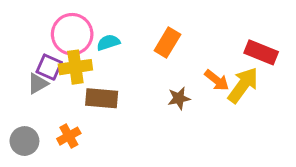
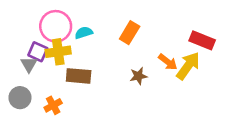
gray triangle: (38, 84) -> (29, 64), turned -30
gray circle: (24, 141) -> (20, 98), moved

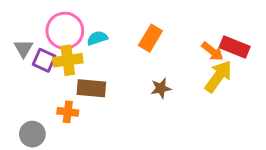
orange arrow: (168, 62) -> (212, 51), moved
gray triangle: (29, 64) -> (23, 48), moved
gray circle: (20, 98) -> (32, 134), moved
orange cross: (53, 105) -> (68, 112), moved, turned 36

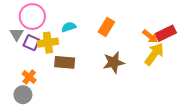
pink circle: (65, 31) -> (32, 17), moved
red rectangle: (235, 47) -> (166, 33), turned -48
brown star: (161, 88) -> (114, 62), size x1.5
orange cross: (68, 112) -> (29, 77), moved, turned 32

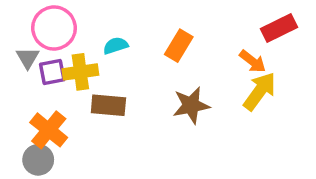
red rectangle: (166, 33) -> (279, 28), moved
purple square: (31, 43) -> (52, 72), turned -35
orange cross: (29, 77) -> (49, 130), size x1.5

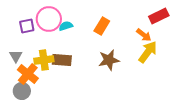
pink circle: (54, 28) -> (49, 19), moved
gray triangle: (28, 58) -> (16, 56), moved
purple square: (52, 72) -> (27, 26), moved
yellow cross: (80, 72) -> (44, 60), moved

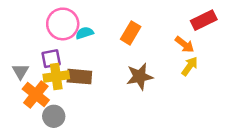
purple square: (27, 26) -> (51, 59), moved
yellow arrow: (148, 52) -> (190, 66), size x0.7
gray circle: (22, 91) -> (54, 116), moved

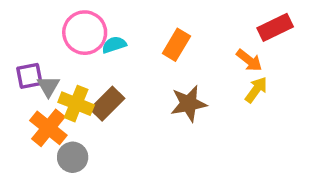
purple square: (51, 59) -> (29, 76), moved
gray triangle: (20, 71) -> (48, 86), moved
yellow cross: (56, 77) -> (76, 104), turned 30
brown rectangle: (79, 77) -> (107, 104), turned -50

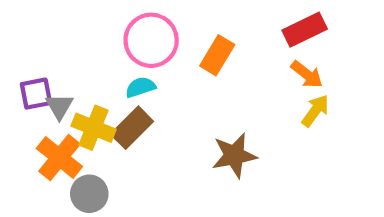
red rectangle: (275, 27) -> (305, 30), moved
pink circle: (85, 33) -> (151, 40), moved
cyan semicircle: (114, 45) -> (140, 87), moved
brown star: (189, 104) -> (234, 155), moved

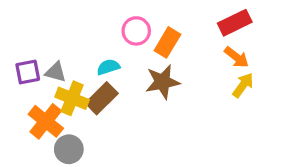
pink circle: (151, 40) -> (136, 31), moved, size x0.7
gray triangle: (59, 106) -> (56, 72), moved, turned -45
brown star: (234, 155) -> (162, 82), moved

